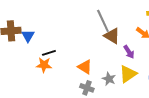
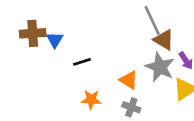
orange star: (44, 65) -> (91, 100), moved
gray star: (109, 79) -> (160, 67), moved, size x1.6

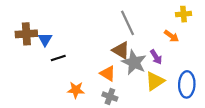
brown triangle: (164, 40) -> (121, 50), moved
black line: (82, 62) -> (58, 58), moved

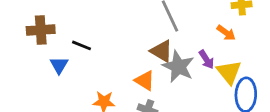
blue triangle: (45, 39) -> (59, 65), moved
black line: (58, 58) -> (81, 45), moved, turned 40
yellow triangle: (155, 81) -> (229, 72), moved, turned -35

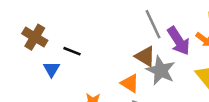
brown cross: (41, 30) -> (35, 37), turned 35
purple arrow: (206, 60) -> (179, 41), moved, size x1.6

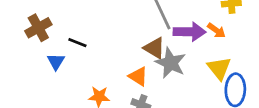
brown cross: (35, 37) -> (38, 28), turned 30
purple arrow: (179, 41) -> (189, 32), turned -56

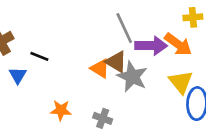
orange arrow: (216, 30) -> (178, 44), size x1.5
orange triangle: (138, 76) -> (100, 69), moved

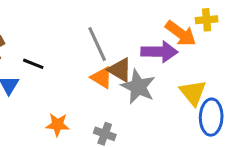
gray line: (124, 28) -> (97, 44), moved
orange arrow: (178, 44) -> (181, 33), moved

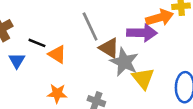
orange arrow: (181, 33) -> (160, 18), turned -52
orange triangle: (102, 78) -> (57, 54), moved
yellow triangle: (193, 93) -> (143, 78), moved

